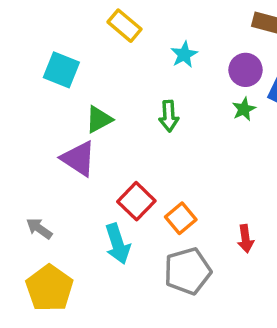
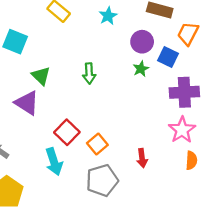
cyan star: (184, 55) -> (108, 16), moved
green triangle: (99, 119) -> (41, 76), turned -48

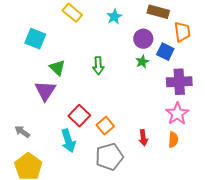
orange trapezoid: (188, 34) -> (182, 32), turned 145
purple triangle: (27, 103) -> (45, 91), turned 30
orange semicircle: (191, 160) -> (173, 140), moved

